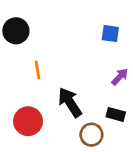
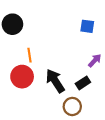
black rectangle: (116, 114) -> (83, 83), moved, turned -48
red circle: (28, 121) -> (22, 77), moved

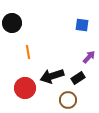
red circle: (22, 77) -> (25, 88), moved
black arrow: (55, 81) -> (52, 76), turned -75

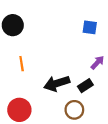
orange line: (28, 52) -> (22, 64), moved
red circle: (25, 88) -> (19, 110), moved

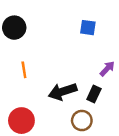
blue square: (90, 27) -> (88, 28), moved
black rectangle: (85, 86) -> (94, 94), turned -32

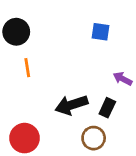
purple arrow: (107, 69) -> (123, 79), turned -105
orange line: (24, 70) -> (27, 68), moved

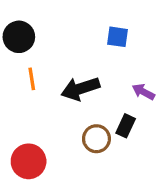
black arrow: (71, 105) -> (80, 89), moved
brown circle: (94, 138) -> (96, 139), moved

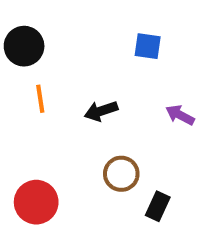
black arrow: (80, 89) -> (101, 111), size x0.7
black rectangle: (126, 126) -> (158, 206), moved

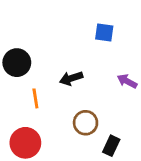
black circle: (24, 46) -> (17, 63), moved
orange line: (40, 99) -> (35, 98), moved

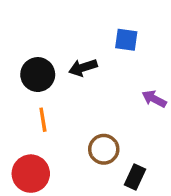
black circle: (17, 63) -> (38, 75), moved
black arrow: (71, 78) -> (83, 68), moved

